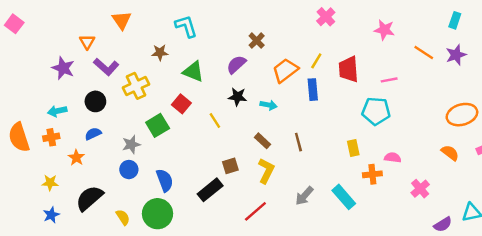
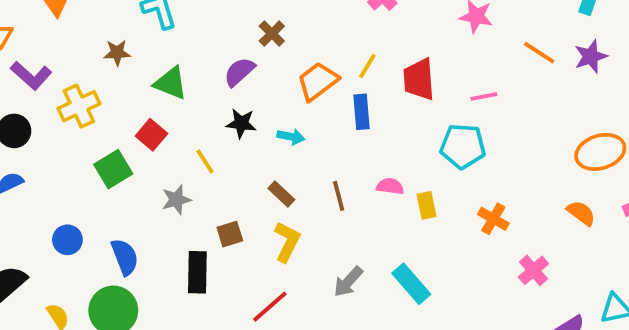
gray star: (131, 144) -> (176, 200), moved
pink semicircle: (393, 158) -> (390, 186), moved
orange cross: (372, 174) -> (493, 219), moved, turned 36
black rectangle: (210, 190) -> (197, 272), turned -50

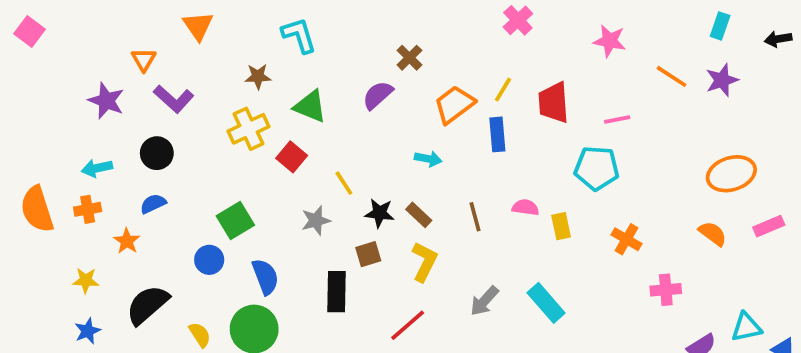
yellow cross: (79, 106) -> (249, 129), moved
black star: (241, 123) -> (380, 213), moved
green square: (113, 169) -> (235, 221), moved
pink cross: (533, 270) -> (666, 290), turned 36

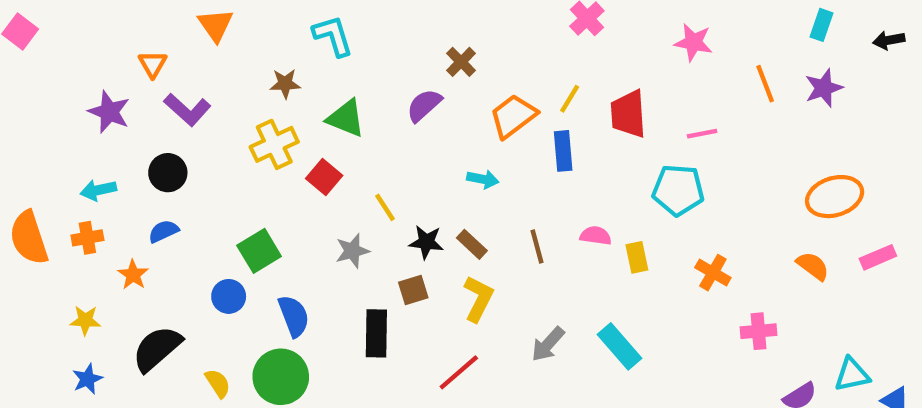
orange line: (671, 76) -> (765, 84), turned 36

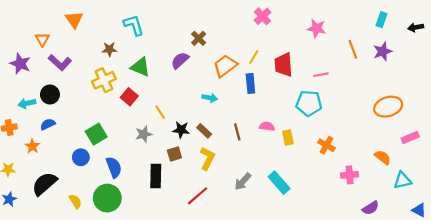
cyan arrow: (98, 190) -> (27, 103), moved
orange semicircle: (813, 266) -> (383, 157), moved
cyan triangle: (852, 375) -> (402, 180), moved

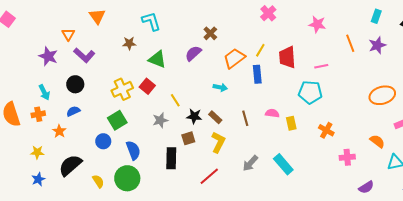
yellow cross: (104, 80) -> (122, 89), moved
cyan arrow: (27, 103) -> (44, 92), moved, turned -105

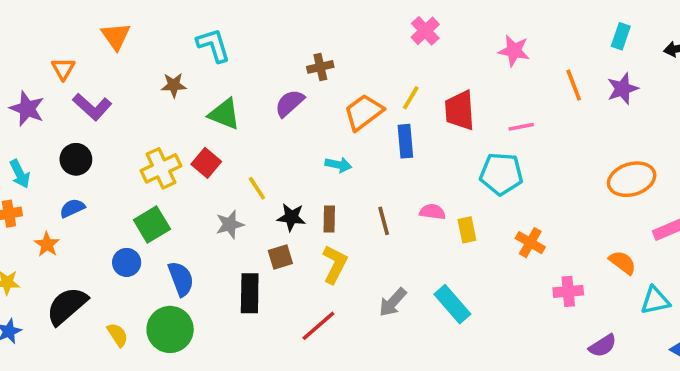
brown cross: (210, 33) -> (320, 67), turned 32
brown rectangle: (215, 117) -> (329, 219), turned 48

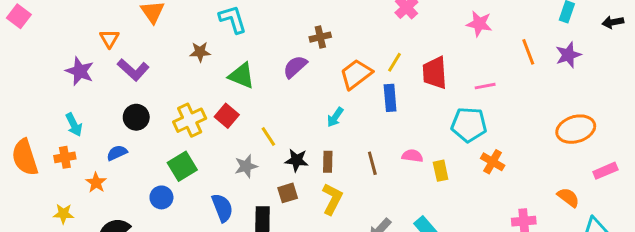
black circle: (76, 159) -> (136, 117), moved
cyan arrow: (338, 165) -> (335, 117), turned 114
orange cross: (530, 243) -> (493, 162), moved
blue semicircle: (181, 279) -> (222, 208), moved

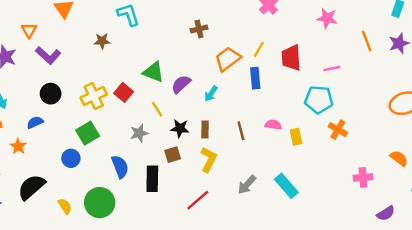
purple semicircle: (295, 67) -> (181, 84), moved
green triangle: (242, 76) -> (154, 72), moved

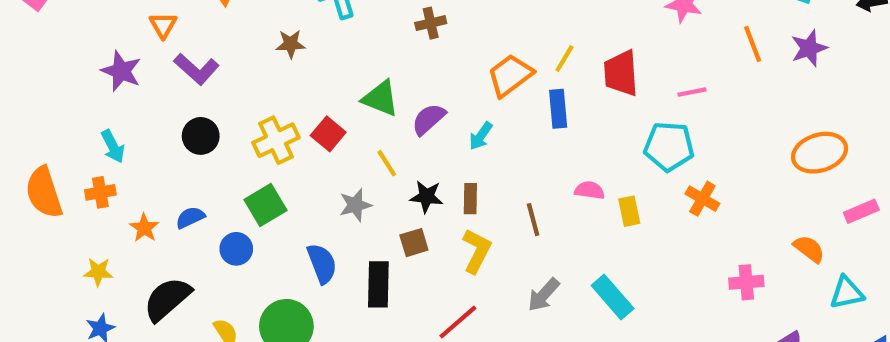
brown cross: (199, 29) -> (431, 23), moved
blue semicircle: (35, 122) -> (190, 217), moved
brown line: (241, 131) -> (533, 220), moved

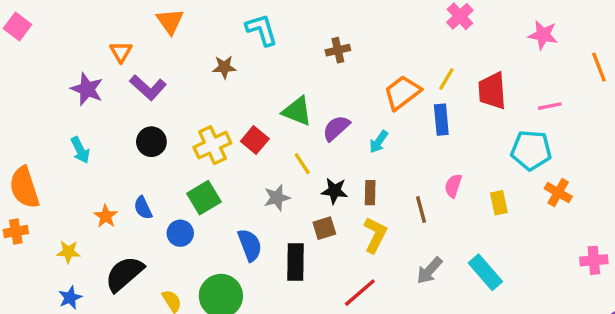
pink semicircle: (590, 190) -> (453, 186), moved, turned -80
orange cross: (100, 192) -> (16, 232), moved
blue semicircle: (190, 217) -> (143, 208), turned -90

